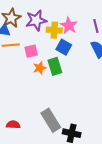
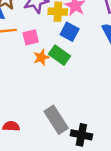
green rectangle: (55, 66) -> (60, 55), turned -36

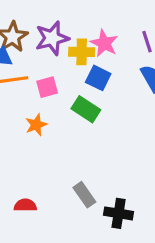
orange star: (41, 57) -> (36, 125), moved
gray rectangle: (56, 120) -> (84, 195), size x0.7

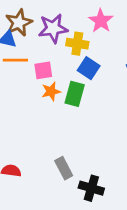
pink star: (104, 43) -> (101, 21), moved
green rectangle: (86, 109) -> (75, 94), turned 65
orange star: (36, 125) -> (51, 91), moved

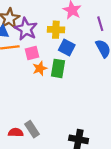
purple star: (53, 28) -> (26, 29), moved, turned -30
gray rectangle: (64, 168) -> (32, 129), moved

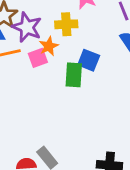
blue square: (67, 47) -> (89, 60), moved
orange star: (40, 68) -> (49, 46), moved

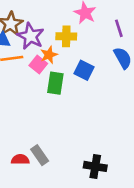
pink square: (38, 58) -> (38, 65), turned -36
green rectangle: (74, 75) -> (55, 83), moved

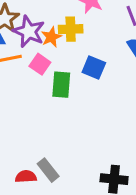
orange star: (49, 55) -> (51, 37), moved

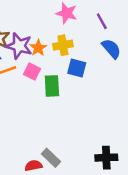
yellow cross: (71, 29) -> (63, 45), moved

